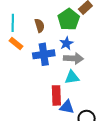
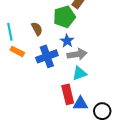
green pentagon: (69, 19) -> (64, 17), turned 30

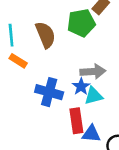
brown semicircle: (37, 29) -> (45, 35), size x1.5
blue star: (67, 41) -> (81, 87), moved
blue cross: (47, 56) -> (49, 92), moved, turned 30

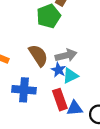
brown semicircle: (45, 35) -> (38, 55), moved
blue cross: (49, 92) -> (24, 90), moved

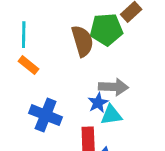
brown semicircle: (38, 55) -> (82, 41), moved

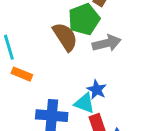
gray arrow: (113, 87) -> (107, 43), moved
cyan triangle: (111, 115) -> (84, 103), moved, turned 45

